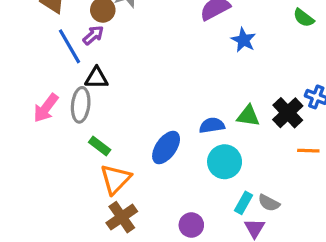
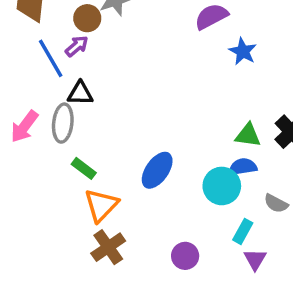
blue semicircle: (212, 125) -> (243, 167), moved
gray semicircle: (269, 203) -> (276, 203), moved

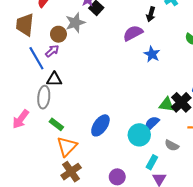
pink arrow: (24, 127) -> (21, 119), moved
green triangle: (248, 135) -> (167, 104), moved
blue semicircle: (243, 167) -> (152, 123), turned -35

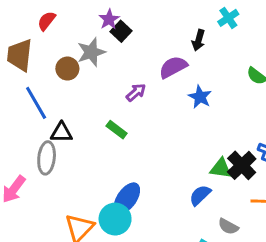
purple arrow: (52, 51) -> (136, 92), moved
green rectangle: (56, 124) -> (117, 130), moved
cyan circle: (139, 135) -> (115, 219), moved

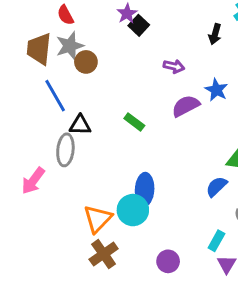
red semicircle: (47, 21) -> (65, 15), turned -66
gray star: (91, 52) -> (70, 46), moved
purple semicircle: (173, 67) -> (186, 106), moved
purple arrow: (136, 92) -> (174, 66), moved, turned 54
blue ellipse: (127, 198) -> (145, 190), turned -32

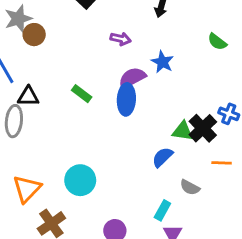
blue ellipse: (145, 190) -> (126, 99), moved
orange triangle: (98, 219) -> (27, 189), moved

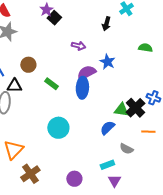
brown circle: (34, 35) -> (28, 65), moved
green semicircle: (217, 42) -> (145, 48), turned 152
cyan circle: (80, 180) -> (58, 128), moved
cyan rectangle: (162, 210) -> (107, 165), turned 40

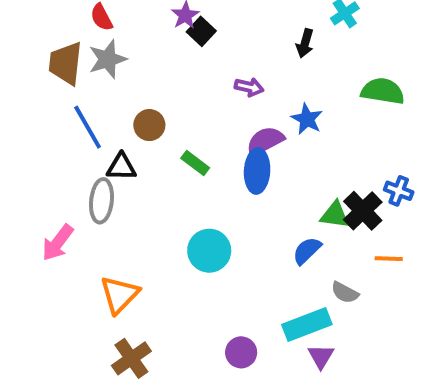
green semicircle: (145, 48) -> (383, 91), size x1.5
cyan rectangle: (107, 165) -> (307, 324), size x1.6
brown cross: (30, 174) -> (131, 358), moved

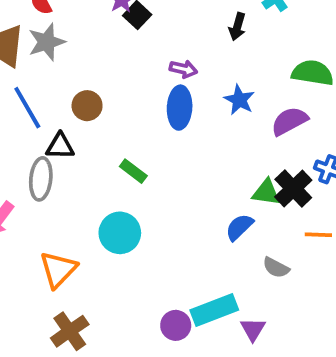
purple semicircle: (265, 141) -> (289, 121), moved
green rectangle: (195, 163) -> (133, 171), moved
blue ellipse: (257, 171) -> (180, 108), moved
cyan circle: (209, 251) -> (120, 233), moved
cyan rectangle: (307, 324) -> (214, 310), moved

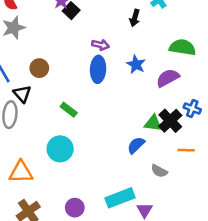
black triangle: (60, 146) -> (22, 94), turned 48
orange triangle: (58, 269) -> (21, 172), turned 45
purple circle: (176, 325) -> (75, 208), moved

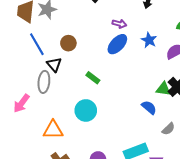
blue ellipse: (98, 69) -> (117, 44), turned 40
blue semicircle: (136, 145) -> (149, 107), turned 84
gray semicircle: (159, 171) -> (168, 129), turned -72

